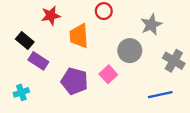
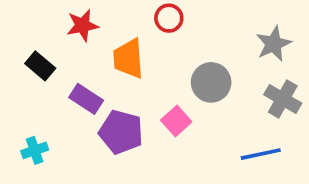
gray star: (151, 25) -> (274, 44), moved
purple rectangle: (38, 61) -> (86, 99), moved

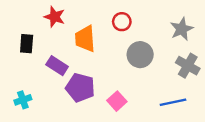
red circle: (169, 18) -> (122, 22), moved
red star: (82, 25) -> (55, 17), turned 30
black rectangle: (40, 66) -> (27, 44), turned 54
pink square: (176, 121) -> (117, 101), moved

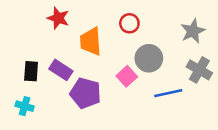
black rectangle: (27, 44) -> (31, 71), moved
cyan cross: (23, 100) -> (25, 106), turned 35
pink square: (117, 101) -> (127, 76), moved
blue line: (173, 102) -> (168, 93), moved

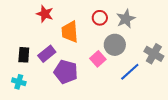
gray star: (193, 31) -> (126, 19), moved
purple rectangle: (61, 70) -> (47, 54), turned -72
blue line: (168, 93) -> (130, 72), turned -30

